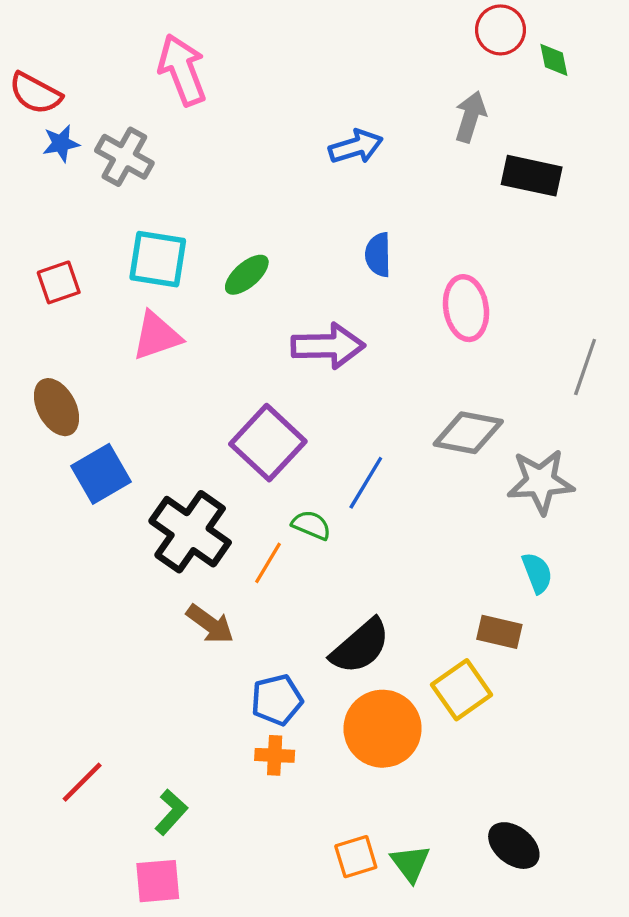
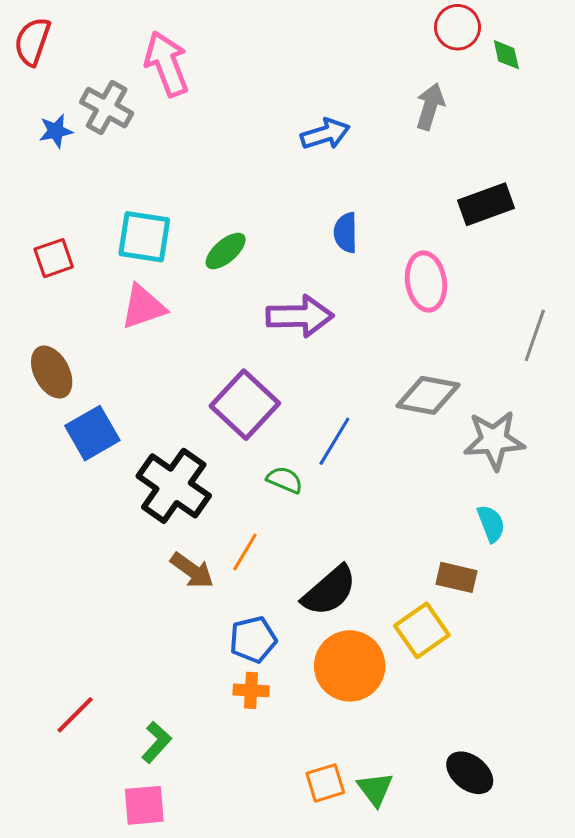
red semicircle: (35, 93) -> (32, 41), moved, turned 81
gray cross: (124, 157) -> (107, 108), moved
black rectangle: (532, 176) -> (486, 204), moved, turned -32
orange line: (268, 563) -> (245, 552), moved

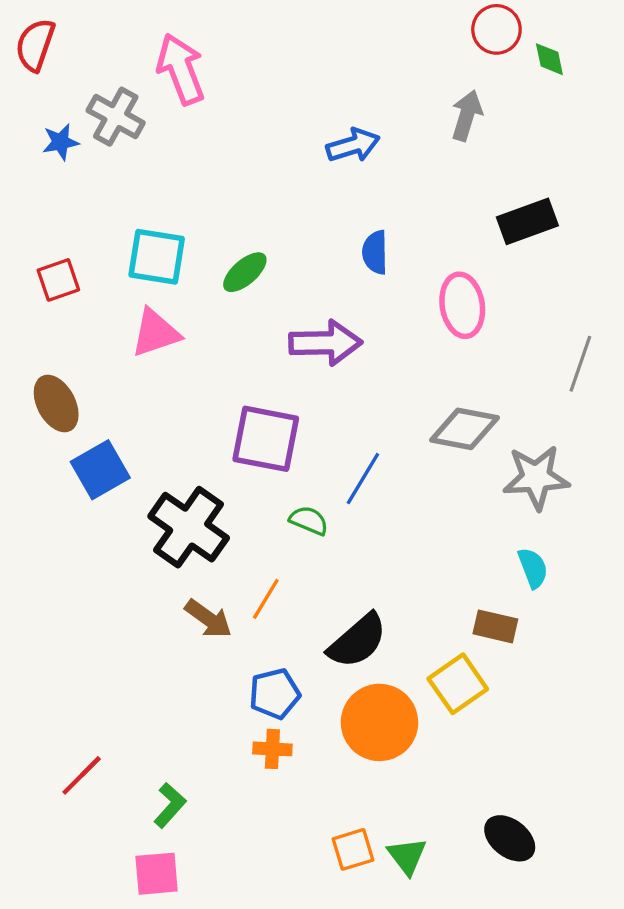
purple square: (245, 405) -> (266, 439), turned -32

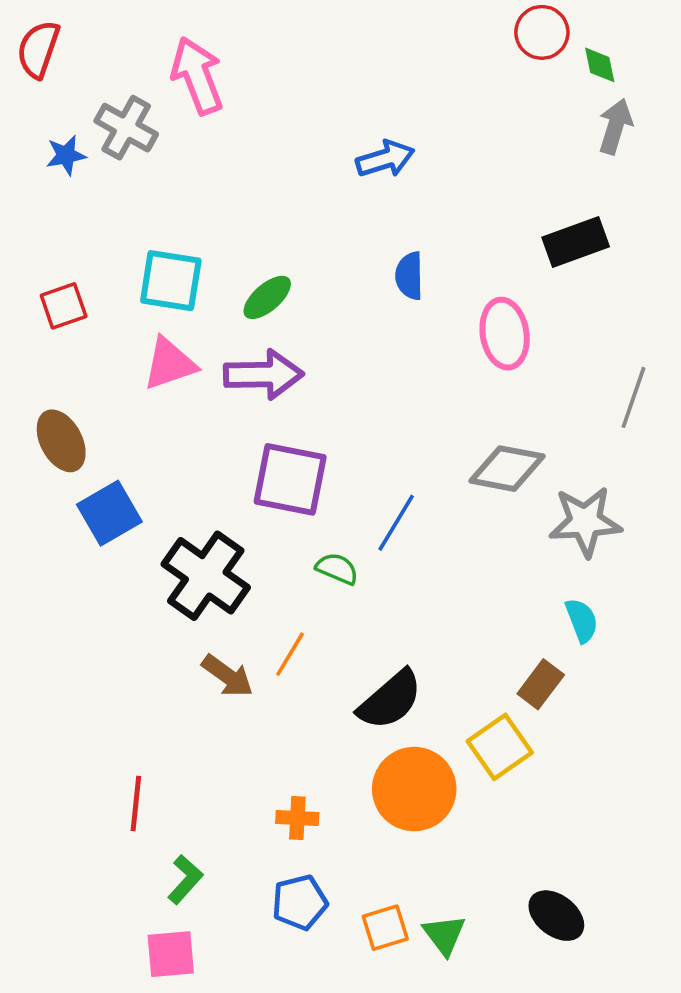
gray arrow: (467, 115) -> (615, 126), moved
purple arrow: (325, 343) -> (264, 375), moved
brown rectangle: (495, 626) -> (541, 684), turned -66
blue pentagon: (275, 694) -> (300, 902), moved
red line: (82, 775) -> (136, 804), moved, turned -39

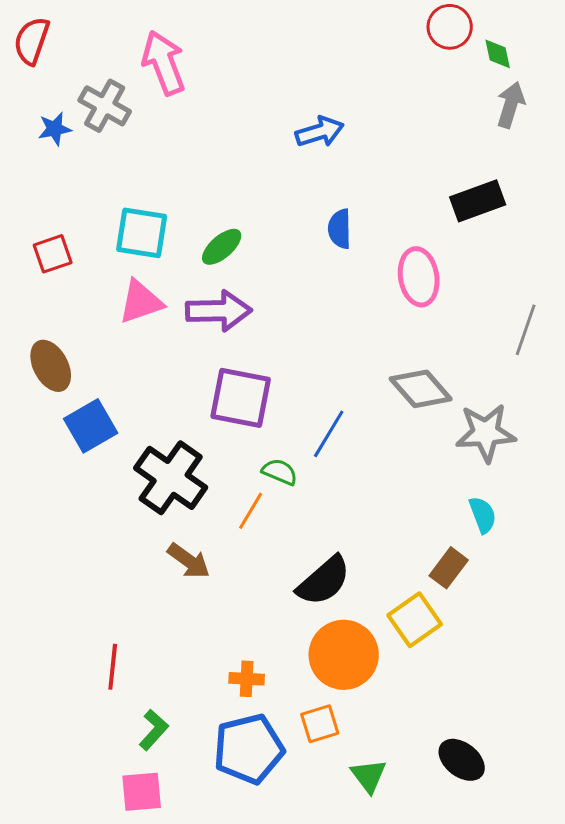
gray diamond: (507, 469) -> (421, 389), turned 38
orange line: (290, 654) -> (251, 511), moved
blue pentagon: (300, 902) -> (249, 749), size x1.5
orange square: (385, 928) -> (320, 724), moved

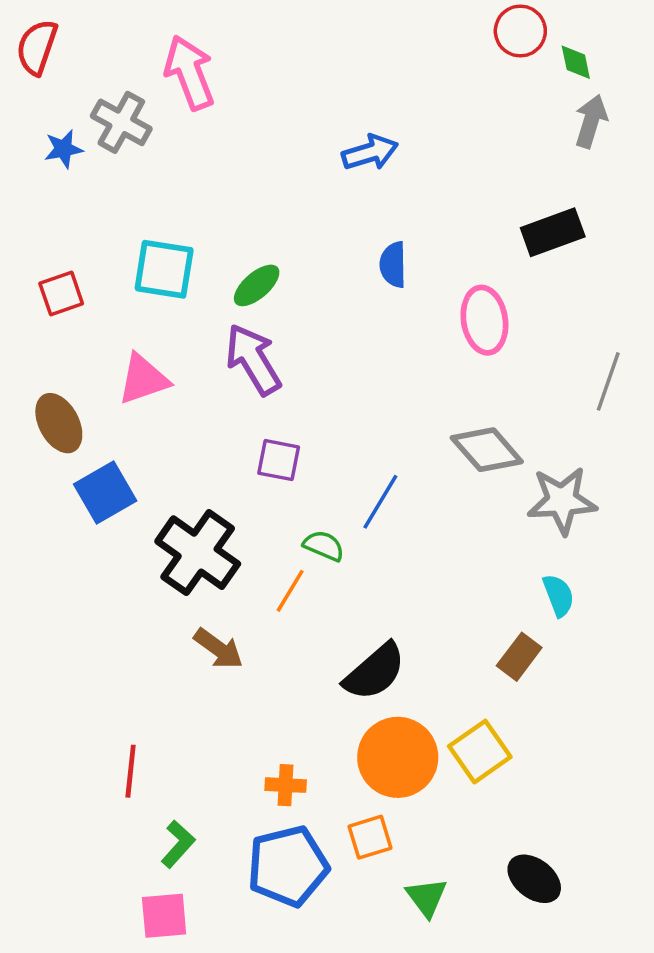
pink triangle: (141, 302) -> (143, 379), moved
purple arrow: (219, 311) -> (253, 359), turned -120
purple square: (241, 398) -> (279, 460), size x0.6
yellow square: (415, 620) -> (480, 752), moved

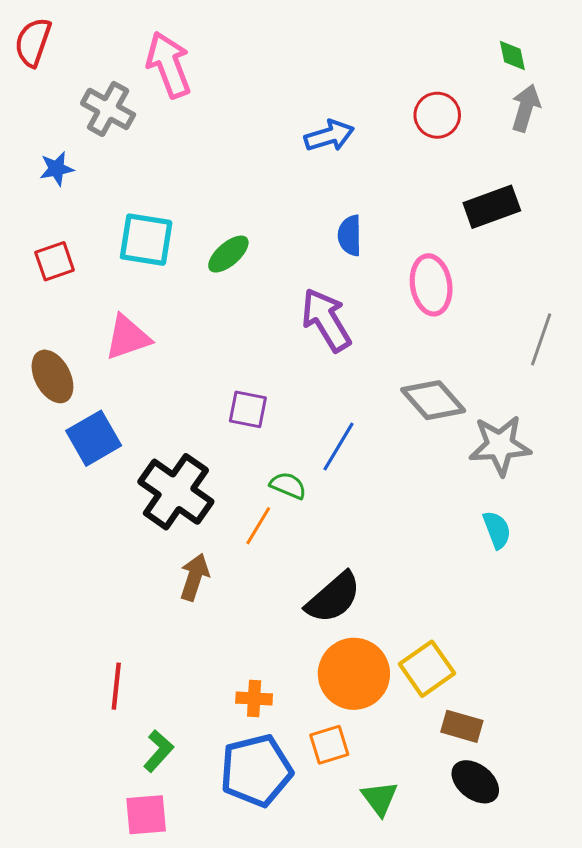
red circle: (520, 31) -> (437, 115), moved
blue star: (63, 149) -> (57, 169), moved
purple arrow: (253, 359) -> (326, 320), moved
brown arrow: (218, 649) -> (194, 577), turned -108
brown rectangle: (519, 657) -> (462, 726), moved, turned 69

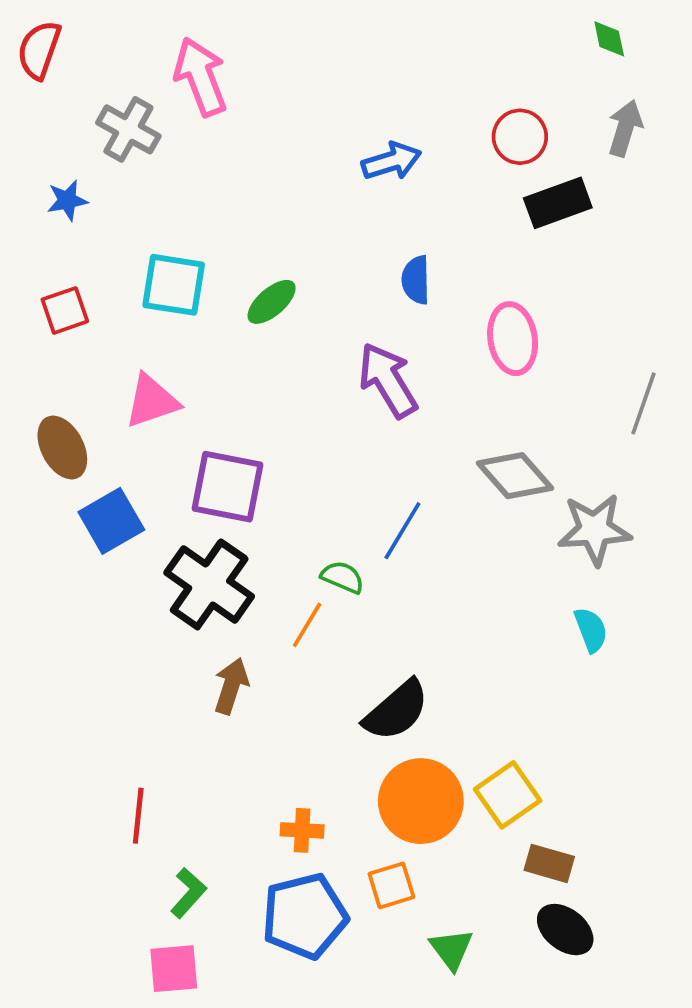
green diamond: (512, 55) -> (609, 39), moved
black rectangle: (492, 207) -> (558, 203), moved
purple square: (248, 409) -> (228, 487), moved, size x1.6

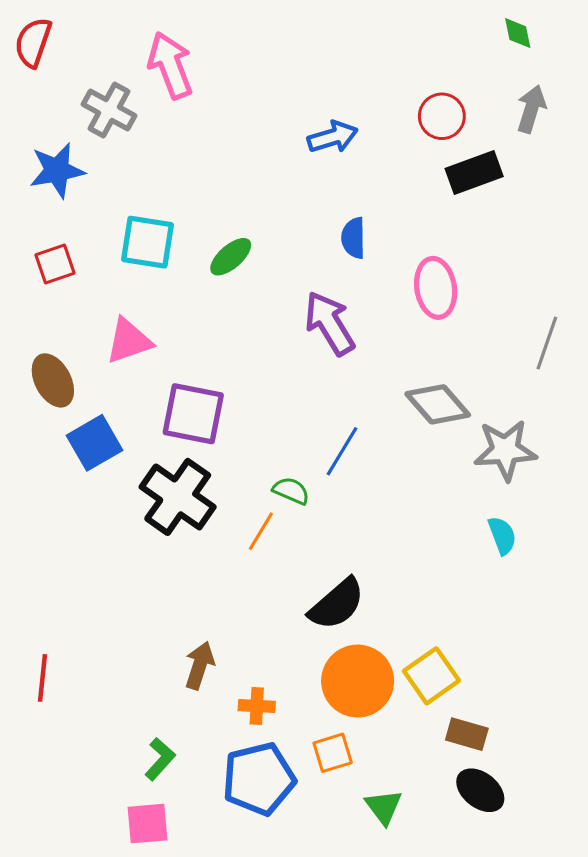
blue star: (67, 200) -> (57, 170), size x1.6
brown arrow: (231, 686) -> (200, 665), moved
red line: (138, 816) -> (42, 678), moved

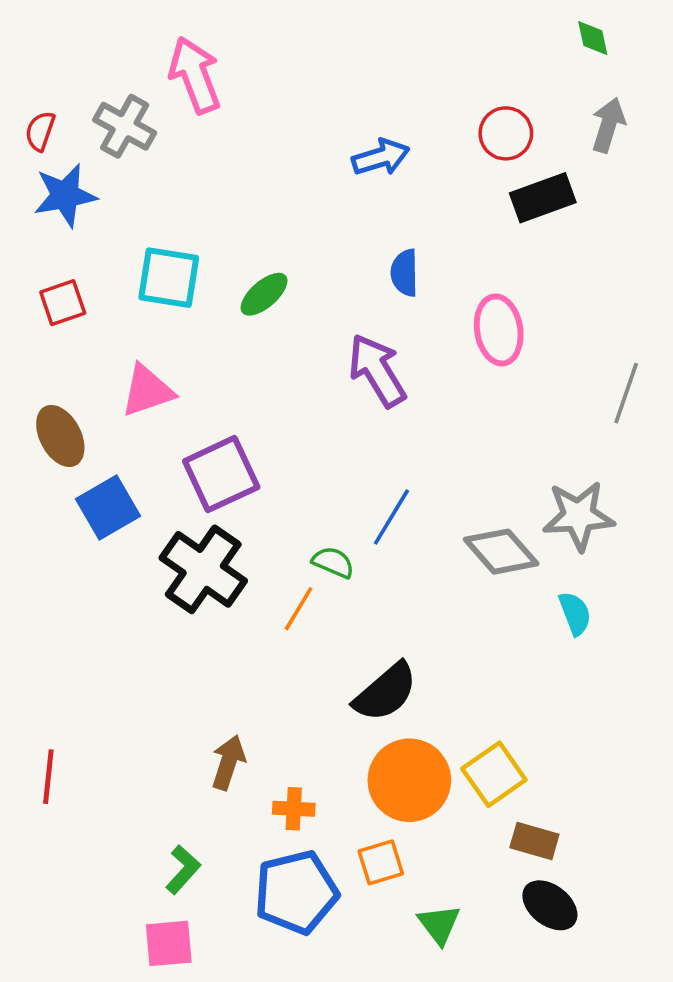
red semicircle: (33, 42) -> (40, 131), moved, size x0.7
gray diamond: (438, 404) -> (501, 552), moved
purple square: (193, 414) -> (221, 474), turned -36

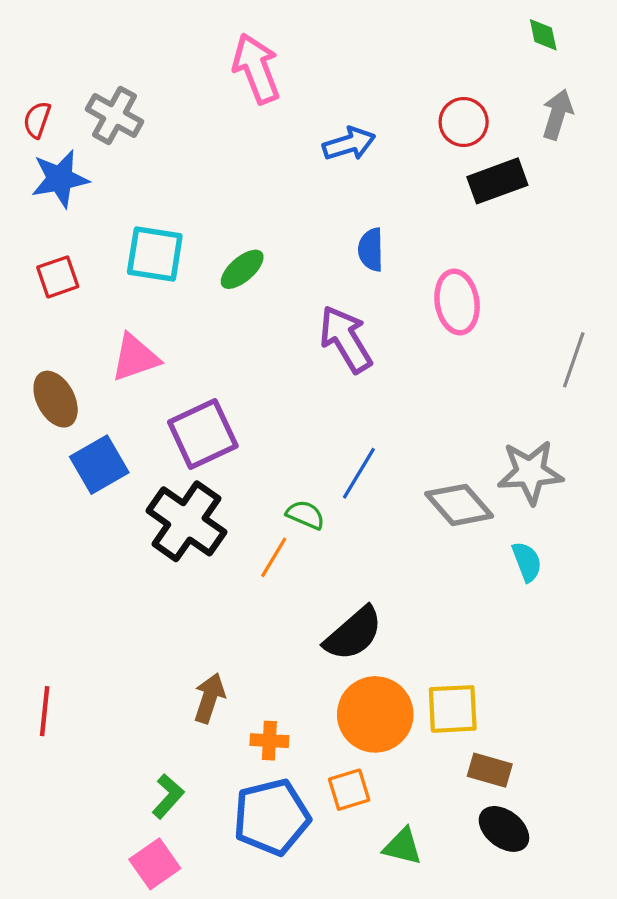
pink arrow: (195, 75) -> (256, 69), moved
yellow square: (494, 774) -> (453, 709), turned 32
green triangle: (439, 924) -> (402, 846), turned -39
pink square: (169, 943) -> (155, 864), turned -30

